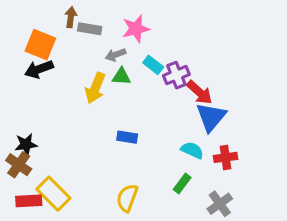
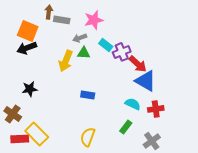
blue triangle: (211, 117) -> (146, 81), turned -40
black star: (26, 144) -> (30, 89), moved

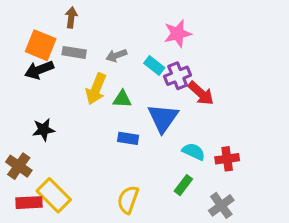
gray rectangle: (62, 20) -> (74, 52), moved
pink star: (94, 20) -> (178, 34), moved
green triangle: (84, 53) -> (122, 99), moved
blue triangle: (146, 81) -> (163, 118), moved, turned 35

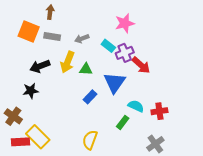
black arrow: (39, 70) -> (40, 66), moved
blue rectangle: (128, 138) -> (90, 97), turned -56
green rectangle: (183, 185) -> (123, 122), moved

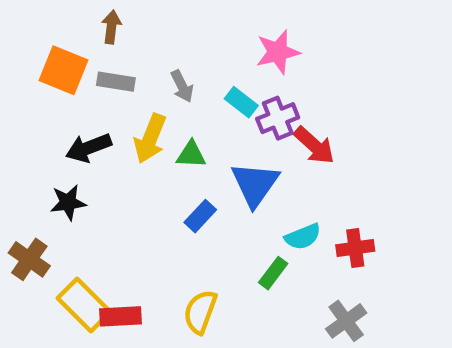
gray arrow: (82, 39) -> (182, 86), turned -96
cyan semicircle: (136, 106) -> (303, 237), turned 133
red rectangle: (20, 142) -> (120, 316), moved

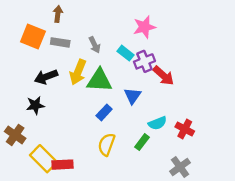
green triangle: (191, 155) -> (99, 80), size x1.6
blue triangle: (255, 184) -> (133, 96), size x0.7
red cross: (355, 248) -> (185, 129), turned 36
yellow semicircle: (200, 312) -> (106, 144), moved

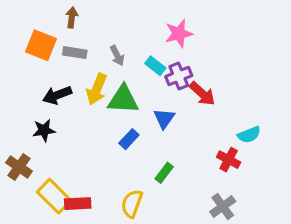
cyan semicircle: (157, 123) -> (249, 135), moved
green rectangle: (142, 142) -> (164, 173), moved
yellow semicircle: (106, 144) -> (132, 204), moved

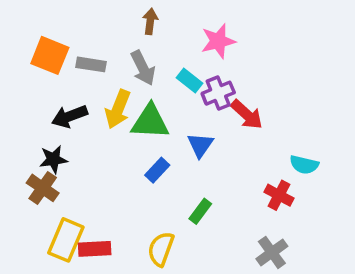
brown arrow: (72, 17) -> (150, 21), moved
gray arrow: (117, 56) -> (143, 68), size x1.4
cyan semicircle: (249, 135) -> (304, 165), turned 35
brown cross: (19, 167) -> (43, 188), moved
yellow rectangle: (54, 196) -> (66, 240), turned 68

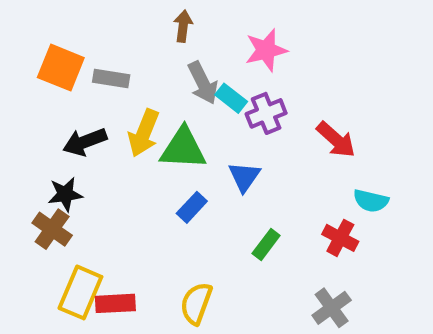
gray arrow: (143, 68) -> (203, 83), moved
red arrow: (247, 115) -> (336, 140), moved
green rectangle: (200, 211) -> (266, 244), moved

